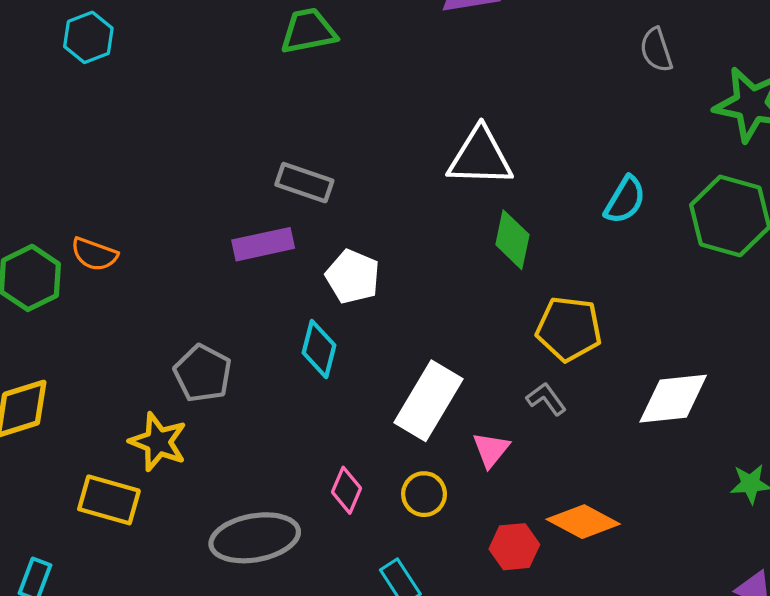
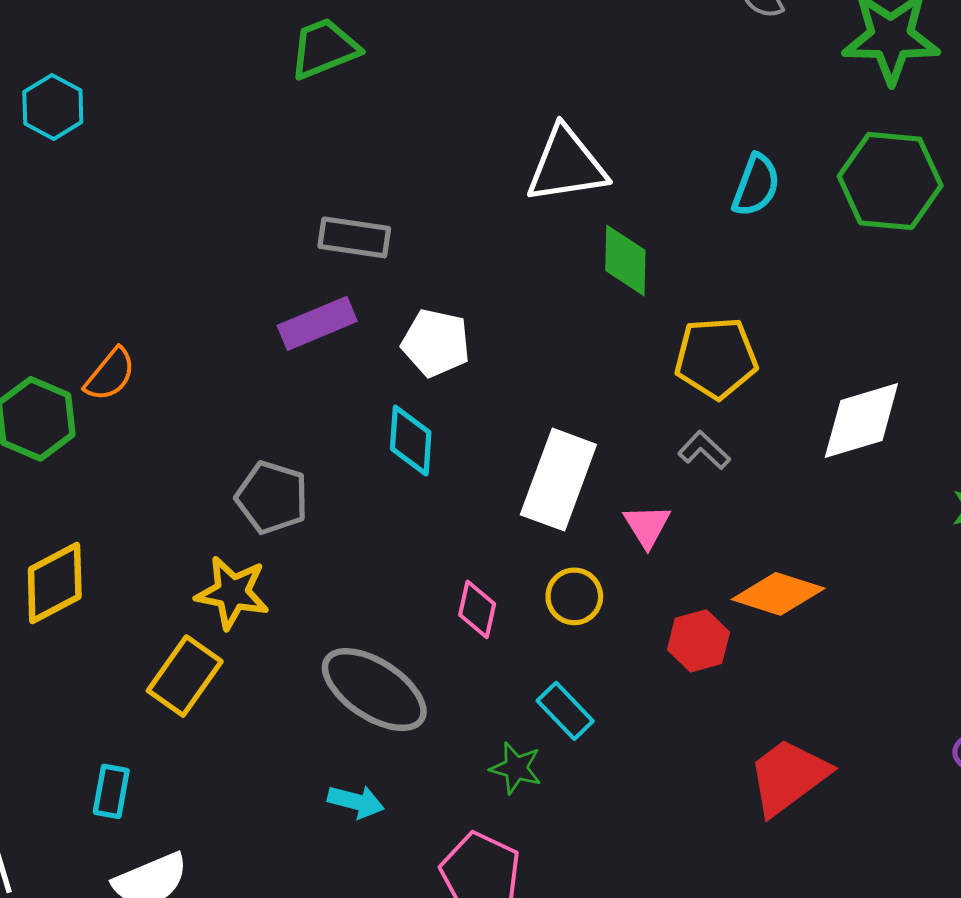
orange semicircle: (94, 254) -> (110, 375), turned -60
yellow rectangle: (109, 500) -> (185, 676), turned -60
gray ellipse: (255, 538) -> (374, 690), turned 54

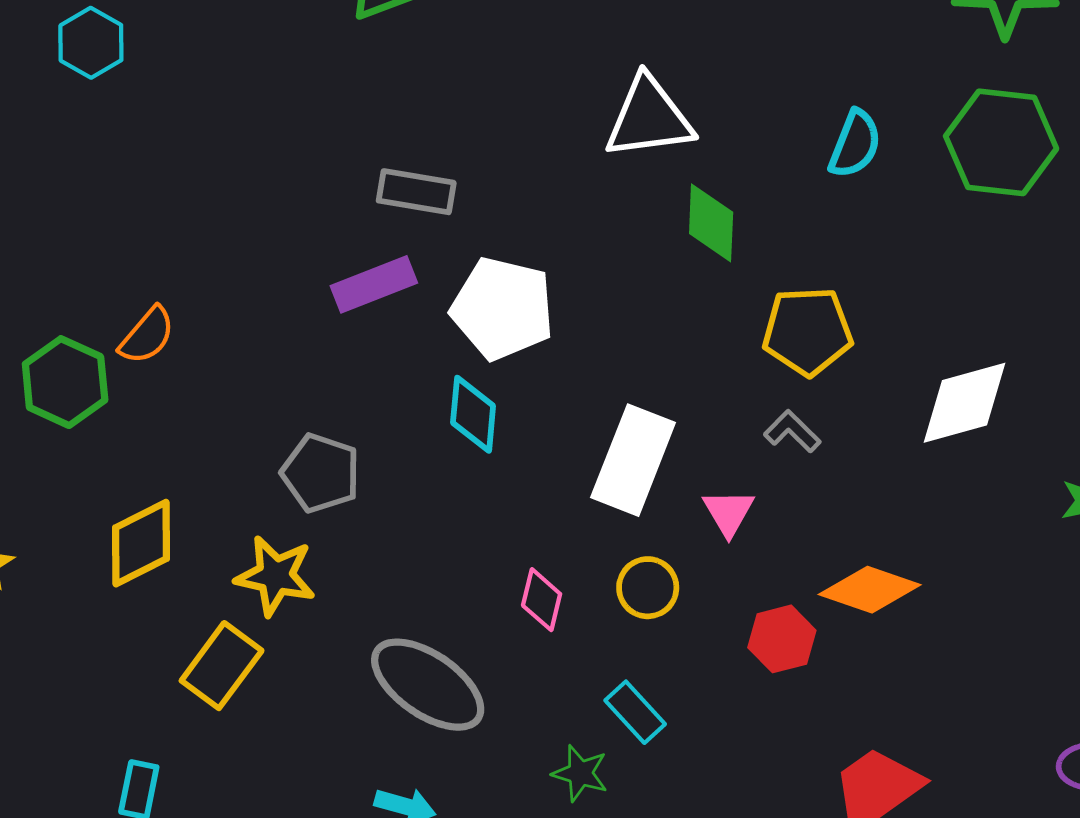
white pentagon: (436, 343) -> (503, 309), size x1.4
yellow diamond: (55, 583) -> (141, 543), moved

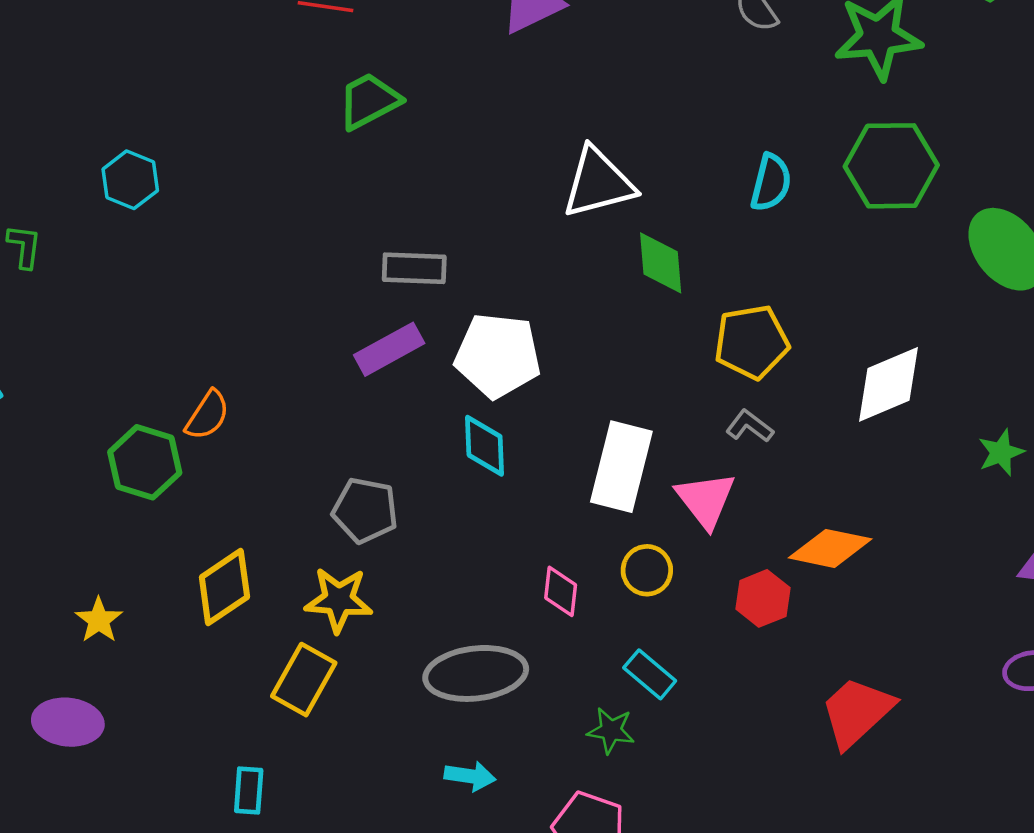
pink triangle: (729, 512) -> (706, 500), size x1.4
gray ellipse: (428, 685) -> (476, 673), turned -34

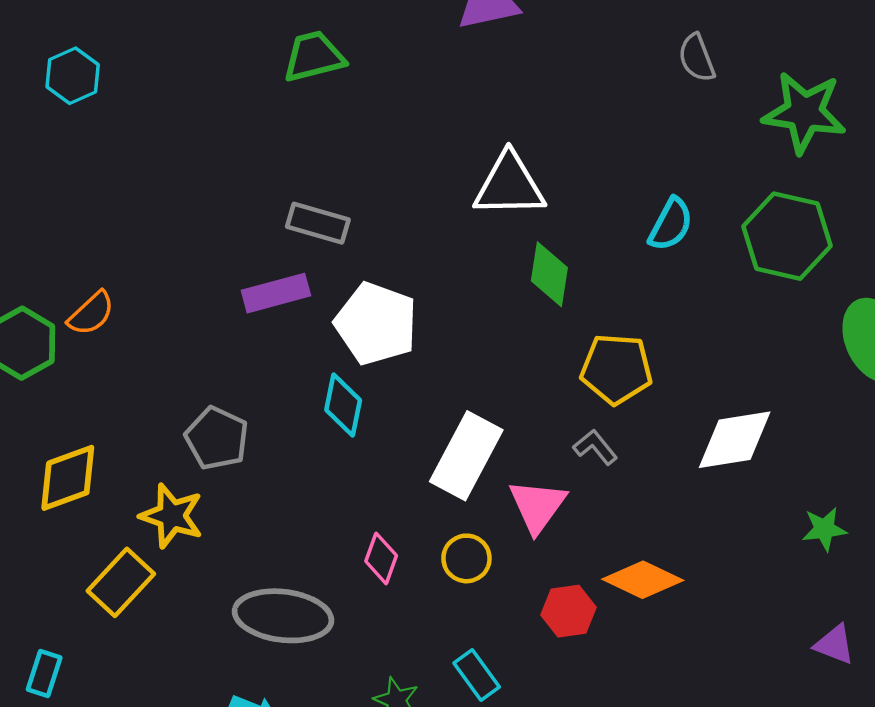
cyan rectangle: (650, 674) -> (477, 675), moved

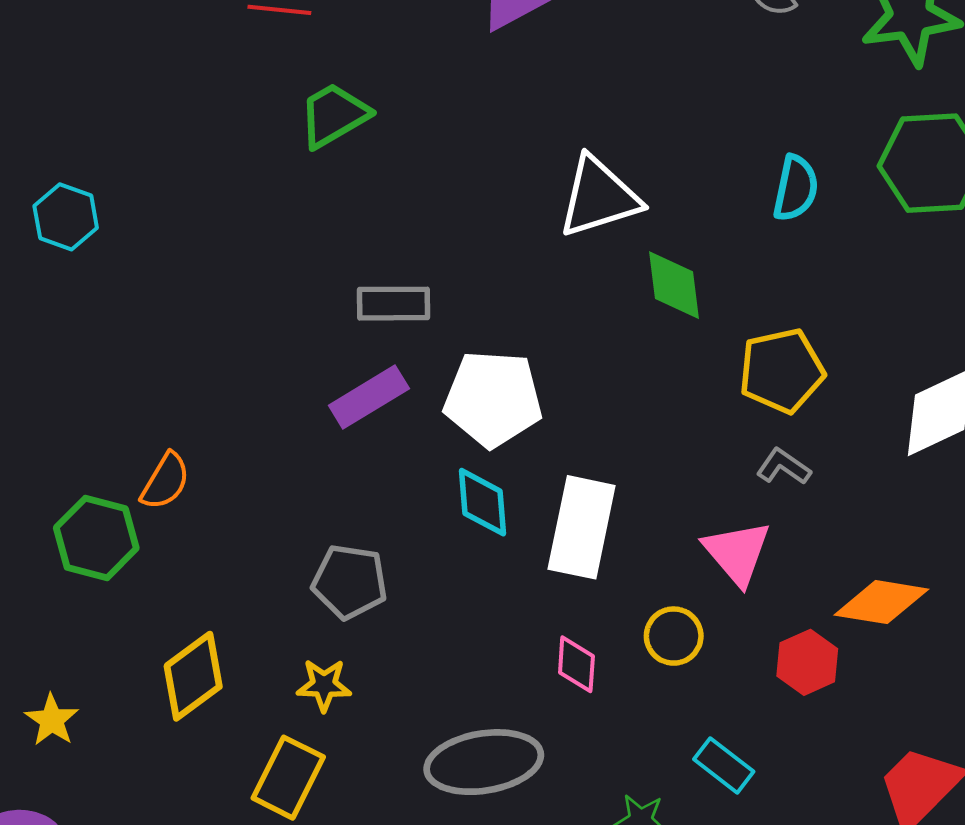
white rectangle: (466, 456) -> (582, 527), moved
yellow star: (172, 516) -> (324, 685), size x0.7

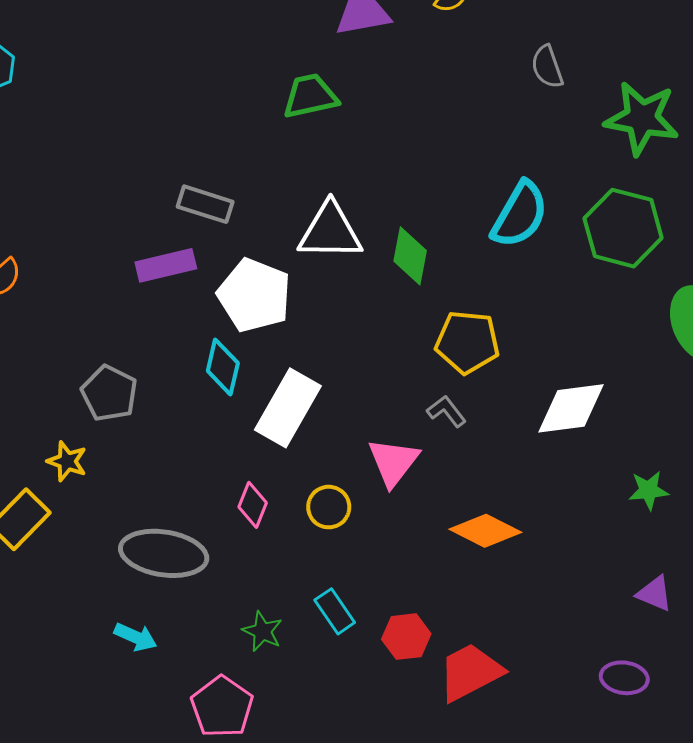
green trapezoid: (334, 115) -> (310, 96), moved
cyan semicircle: (796, 188) -> (520, 215), size x1.4
white triangle: (599, 197) -> (330, 231), moved
red hexagon: (807, 662) -> (406, 637), moved

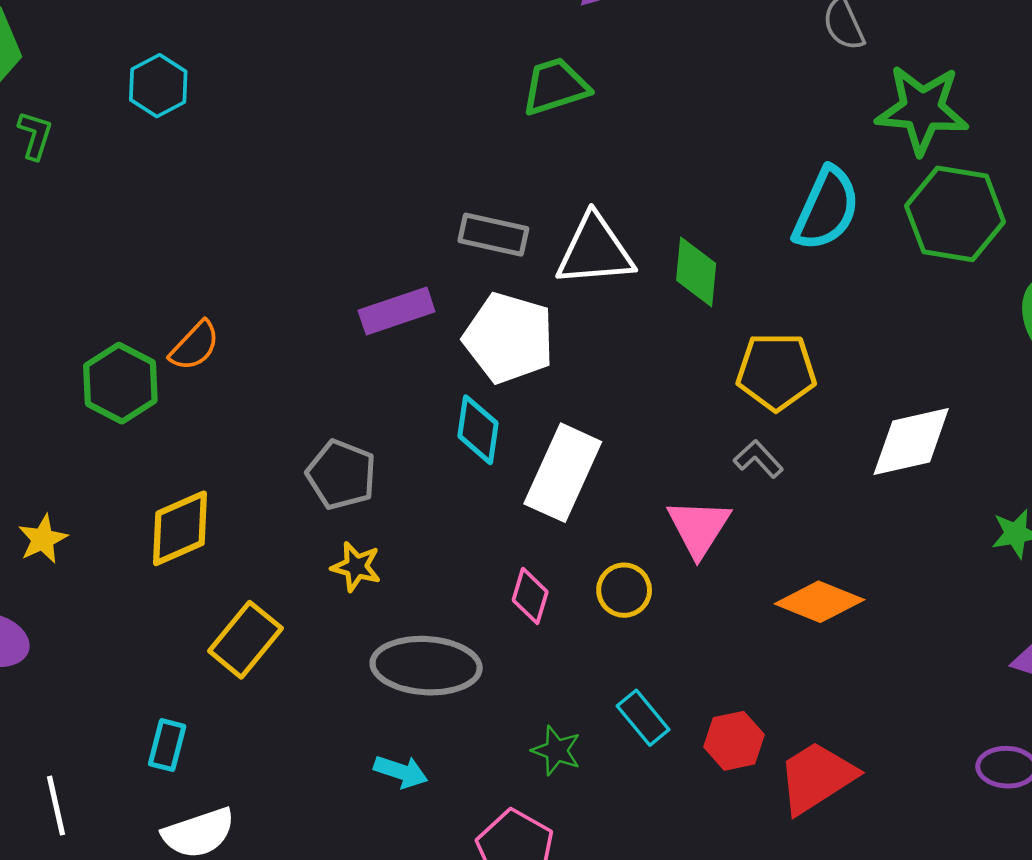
green star: (642, 118) -> (922, 109), moved
gray rectangle: (205, 204) -> (493, 235), moved
yellow star: (67, 461) -> (356, 567), moved

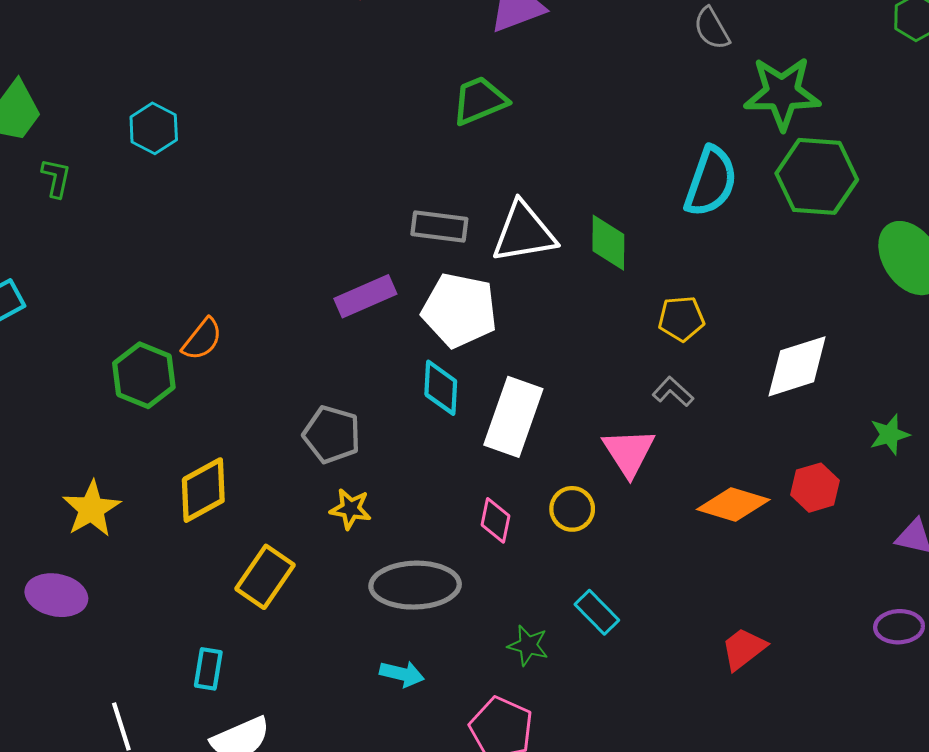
yellow pentagon: (776, 371) -> (681, 319), size x0.7
yellow star: (43, 539) -> (91, 509), size x1.4
red hexagon: (734, 741) -> (815, 488), moved
red trapezoid: (817, 777) -> (744, 649), size x0.7

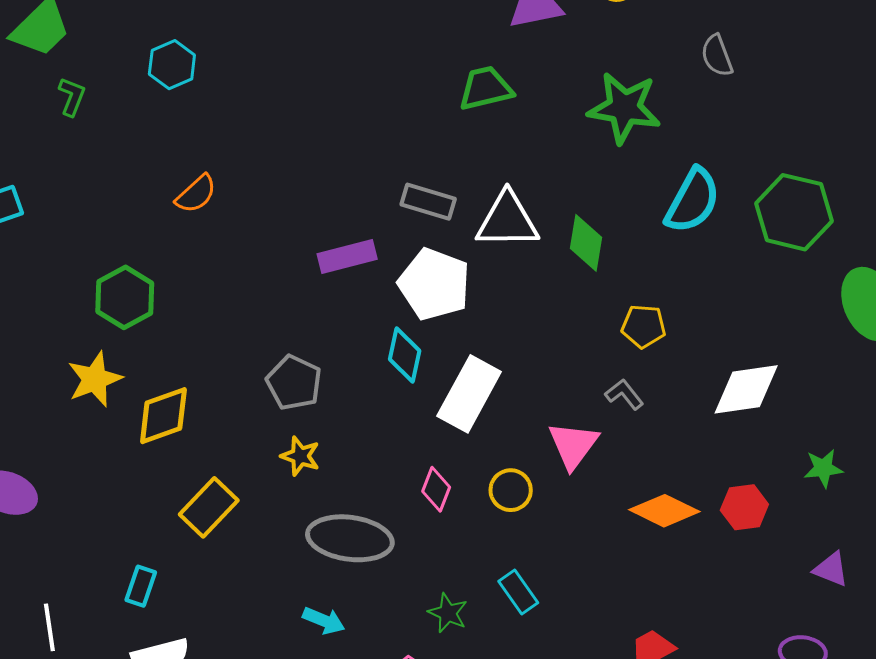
green star: (782, 93) -> (624, 108), moved
orange semicircle: (202, 339) -> (196, 194), moved
yellow star: (91, 509) -> (95, 379), moved

